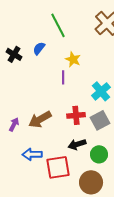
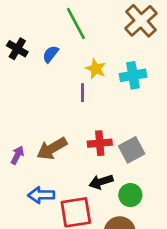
black cross: (14, 54) -> (17, 49), moved
cyan cross: (101, 91) -> (133, 75), moved, turned 30

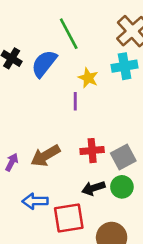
blue semicircle: (51, 54) -> (44, 64), size x1.6
cyan cross: (133, 75) -> (125, 66), moved
green circle: (130, 195) -> (122, 187), moved

